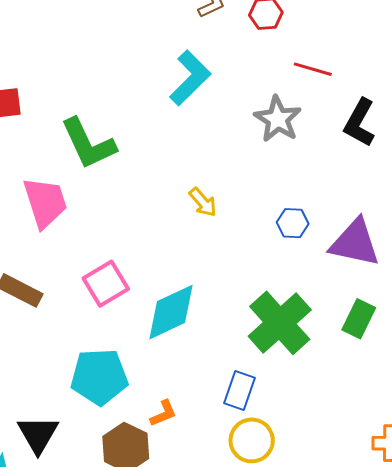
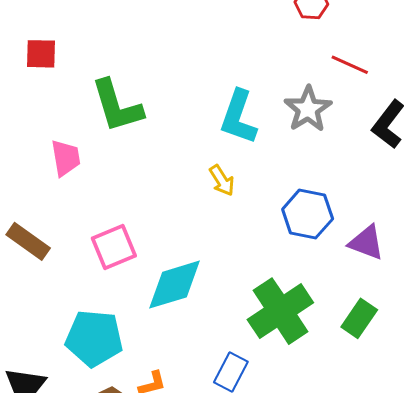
cyan L-shape: (190, 78) -> (239, 117), moved, turned 146
pink trapezoid: (45, 202) -> (66, 158), size x0.7
blue hexagon: (293, 223) -> (308, 214), size x1.6
purple triangle: (355, 243) -> (366, 243), size x0.7

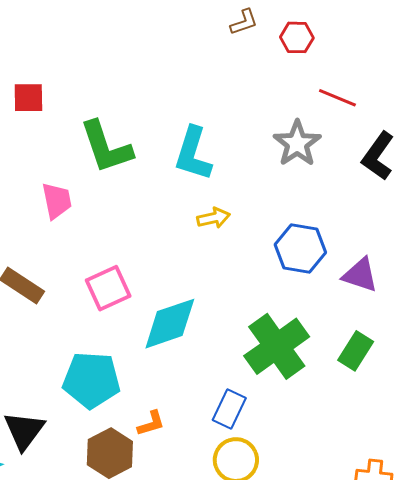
cyan L-shape: (239, 117) -> (193, 154), moved
yellow arrow: (222, 180) -> (214, 218), turned -68

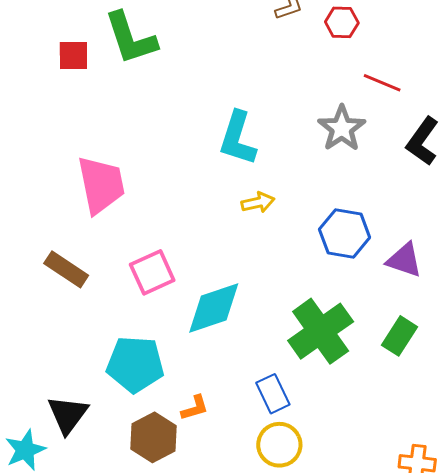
red square: (28, 98) -> (73, 56), moved
green L-shape: (106, 147) -> (131, 38), moved
pink trapezoid: (57, 201) -> (101, 185), size x1.6
blue rectangle: (229, 409) -> (273, 394), turned -51

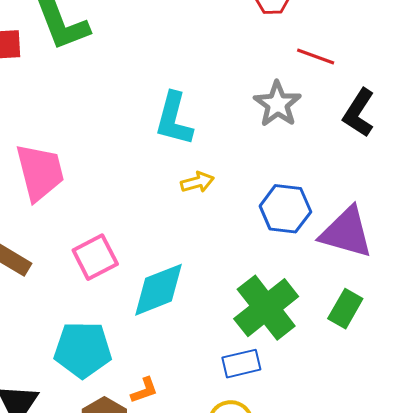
purple triangle: (404, 260) -> (346, 232), size x1.5
blue rectangle: (273, 394) -> (241, 364), moved, turned -75

